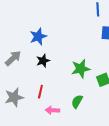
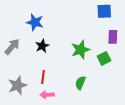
blue star: (38, 36) -> (35, 22), turned -30
pink arrow: (52, 110) -> (47, 95), moved

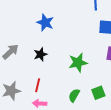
blue star: (35, 22) -> (45, 23), moved
green square: (104, 58) -> (98, 93), moved

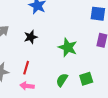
green star: (78, 63) -> (68, 47), turned 30

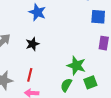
green star: (68, 47) -> (76, 66), moved

